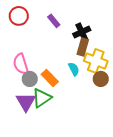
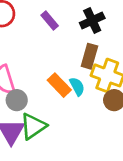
black cross: (82, 32) -> (92, 21), moved
orange rectangle: (50, 78) -> (59, 85), moved

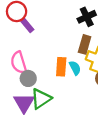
purple rectangle: (50, 21) -> (27, 25), moved
orange rectangle: (59, 85) -> (61, 67), turned 48

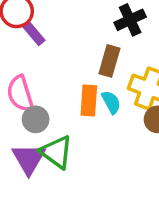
brown rectangle: (85, 44) -> (109, 61), moved
green triangle: (41, 99) -> (56, 152), turned -50

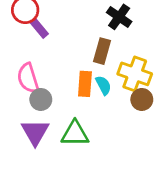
black cross: (130, 20) -> (119, 17), turned -30
green triangle: (56, 152) -> (75, 134), moved, turned -36

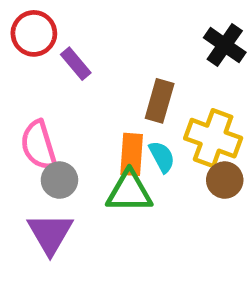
black cross: (119, 17) -> (225, 45), moved
purple rectangle: (39, 28) -> (76, 64), moved
green triangle: (75, 134) -> (129, 192), moved

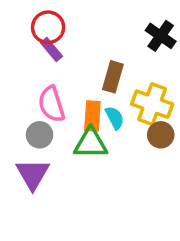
red circle: (34, 33) -> (48, 27), moved
pink semicircle: (39, 145) -> (51, 104), moved

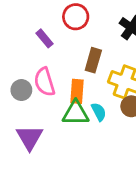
red circle: (48, 27) -> (76, 17), moved
cyan semicircle: (115, 118) -> (99, 112), moved
gray circle: (40, 135) -> (21, 90), moved

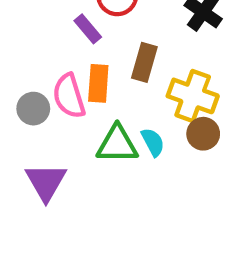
purple rectangle: (44, 38) -> (88, 29), moved
orange rectangle: (77, 91) -> (98, 83), moved

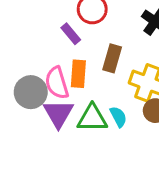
gray circle: (33, 109) -> (31, 92), size x1.4
purple triangle: (46, 182) -> (58, 114), moved

